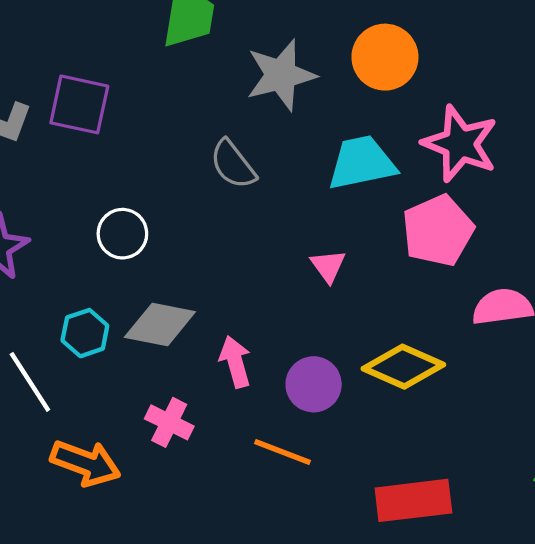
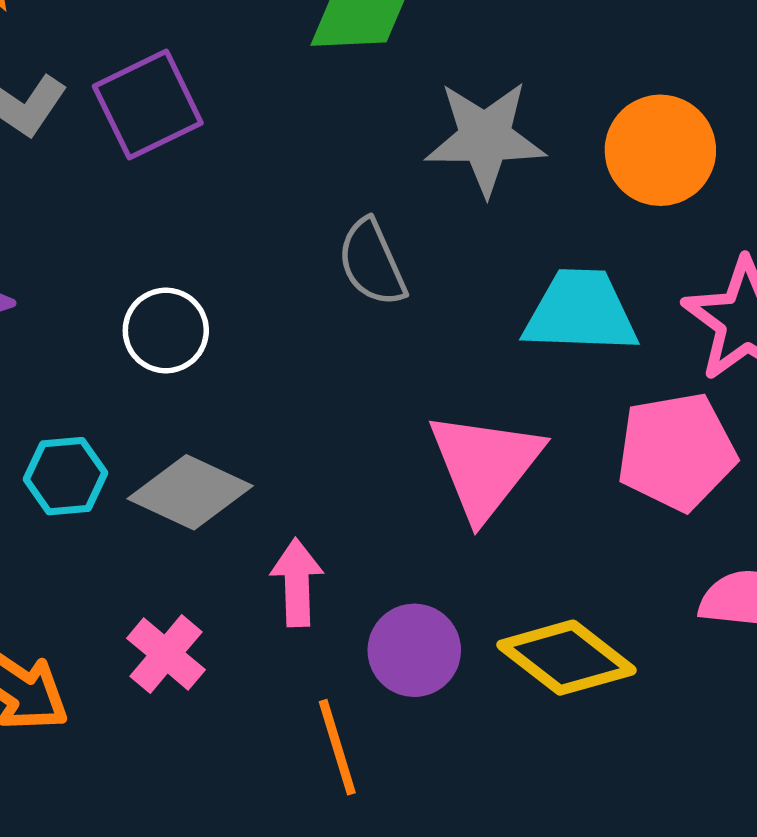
purple square: (79, 104) -> (148, 105), turned 38
pink triangle: (328, 266) -> (485, 465), size x2.0
orange line: (283, 452) -> (337, 747), turned 38

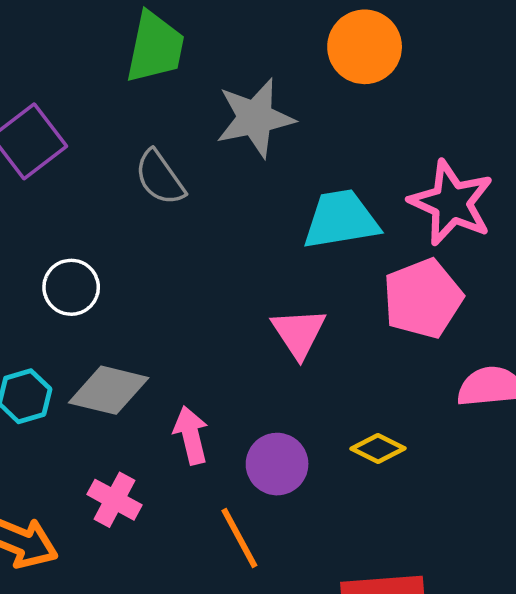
orange circle: (660, 150) -> (365, 47), moved
gray semicircle: (372, 263) -> (160, 178), moved
pink triangle: (485, 465) -> (299, 333), size x0.7
yellow diamond: (567, 658) -> (378, 449), size x0.6

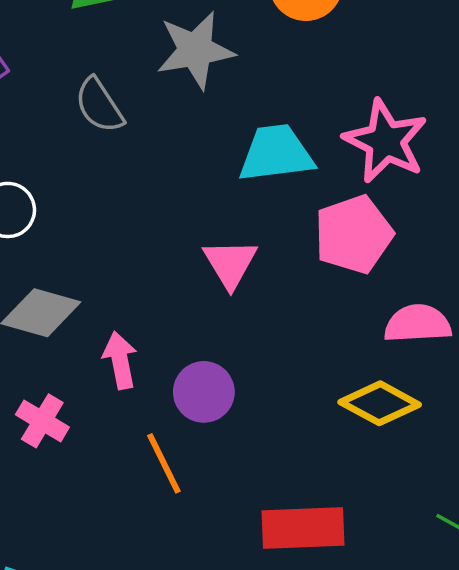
yellow diamond: (378, 449) -> (380, 403), moved, size x1.5

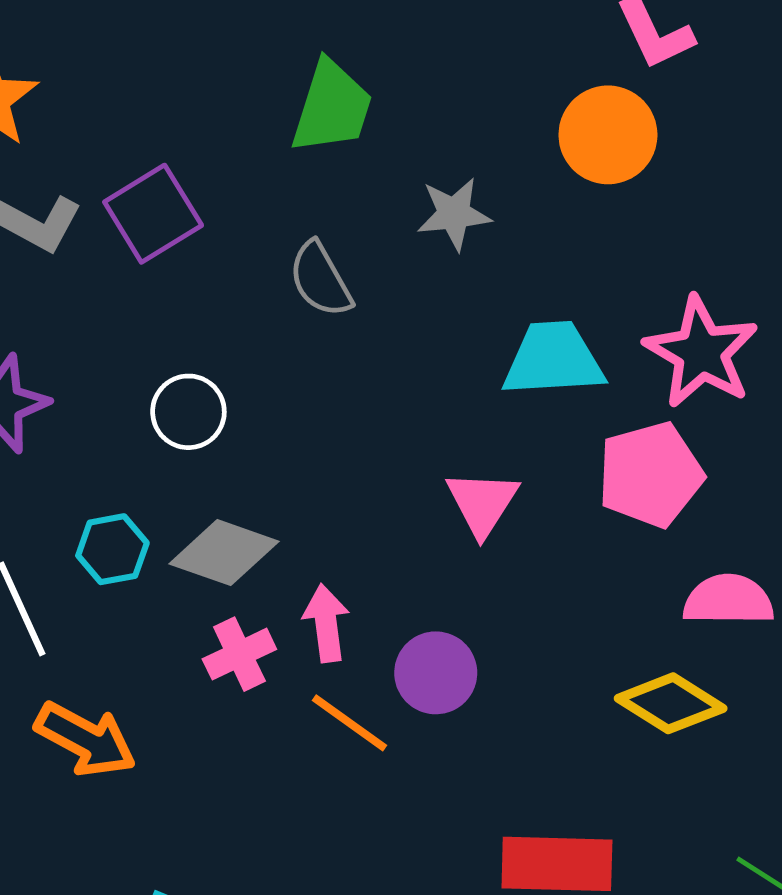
gray star: (195, 50) -> (454, 214), size x0.7
pink cross: (42, 421) -> (239, 654), moved, turned 30
orange line: (164, 463) -> (349, 723), moved, turned -32

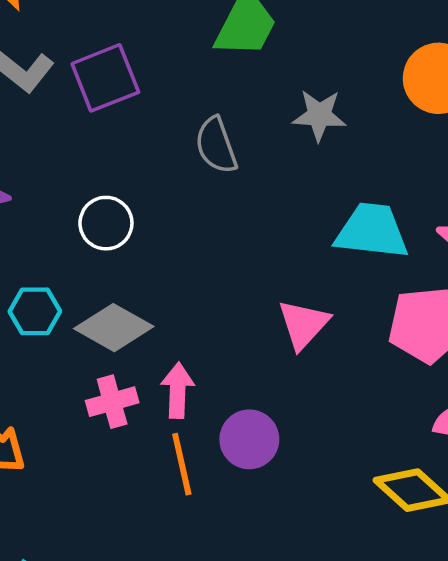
orange line: (349, 723) -> (182, 464), turned 32

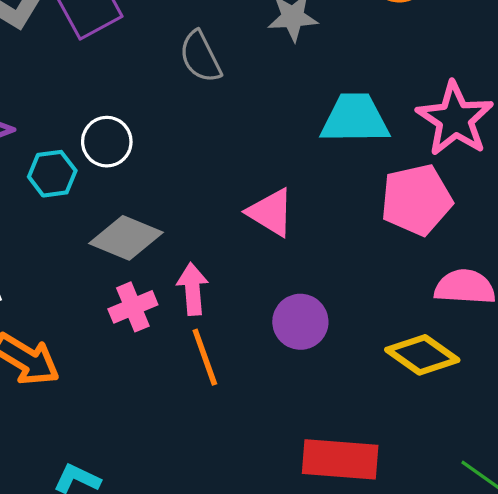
cyan hexagon: (35, 311) -> (52, 174), moved
pink triangle: (303, 324) -> (271, 212), moved, turned -34
purple circle: (249, 439) -> (300, 322), moved

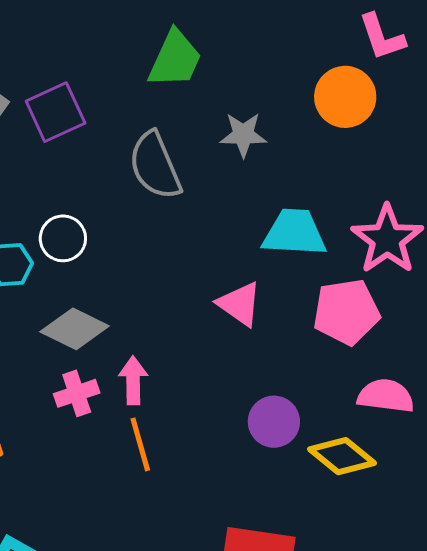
gray semicircle: (200, 57) -> (155, 166), size x1.4
pink triangle: (271, 212) -> (240, 304), moved
purple circle: (300, 322) -> (274, 422), moved

